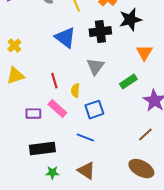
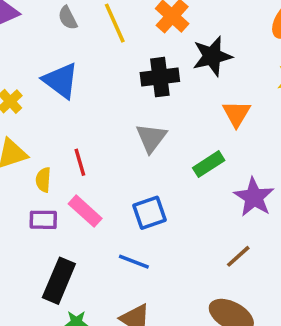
blue triangle: (65, 38) -> (61, 81), moved
yellow semicircle: (75, 91) -> (43, 180), moved
black rectangle: (42, 149) -> (59, 281), turned -60

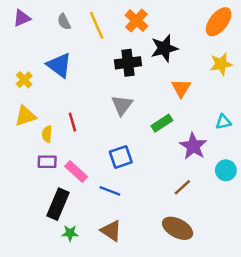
pink rectangle: (85, 211) -> (76, 172), moved

